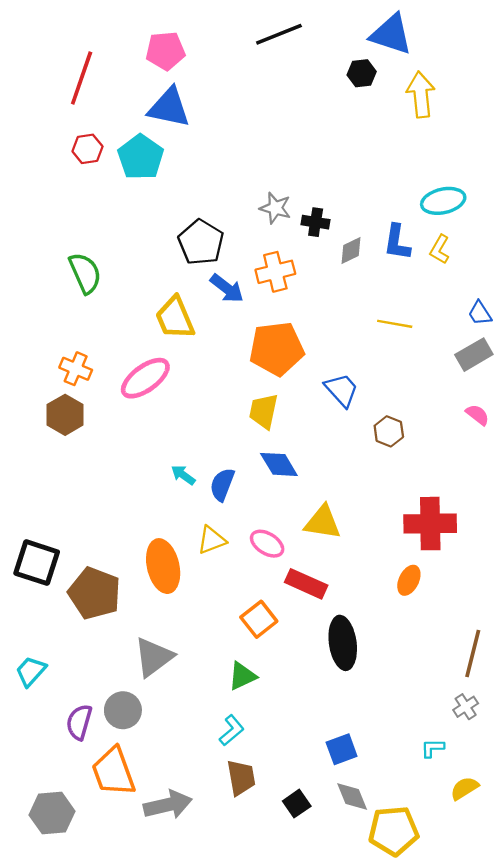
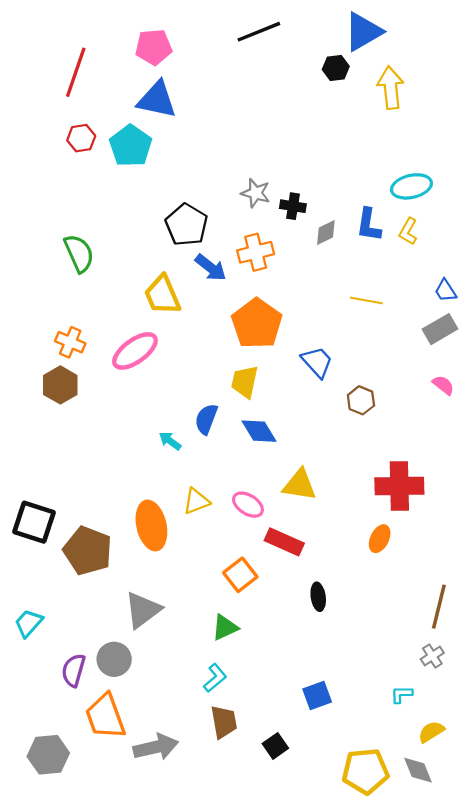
blue triangle: (391, 34) -> (363, 32), turned -48
orange pentagon: (277, 349) -> (257, 324), turned -30
blue semicircle: (222, 485) -> (206, 419), moved
black ellipse: (343, 643) -> (318, 597), size x0.6
gray diamond: (352, 797) -> (418, 770), moved

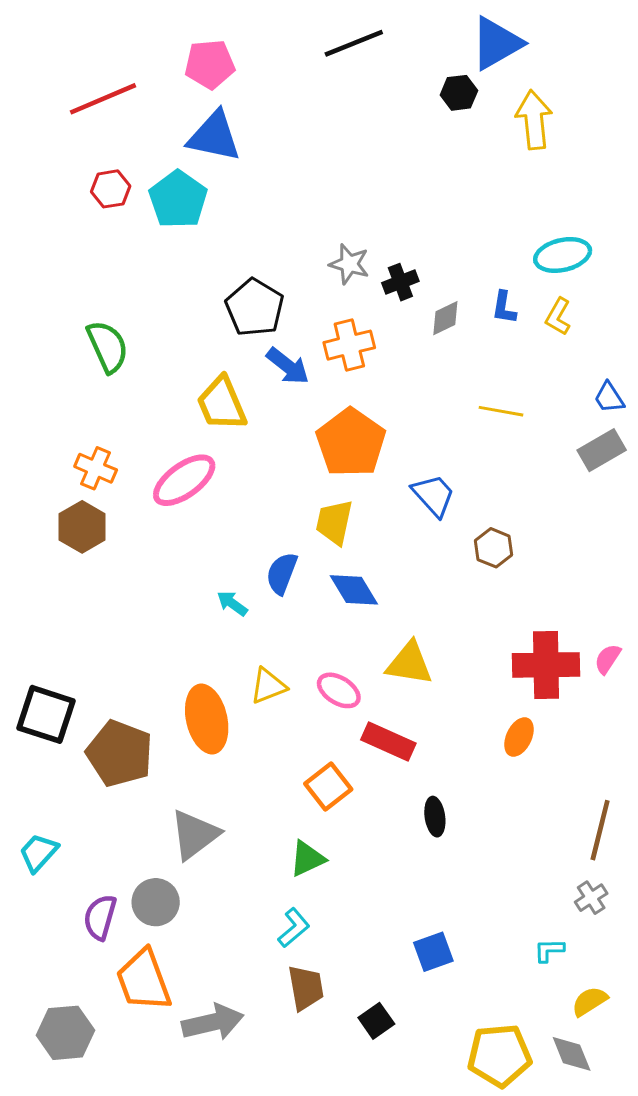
red line: (76, 72) -> (103, 99), turned 48
black cross: (293, 206) -> (400, 282), turned -30
blue L-shape: (369, 225) -> (504, 308), size x0.7
pink semicircle: (443, 385) -> (608, 659), moved, turned -95

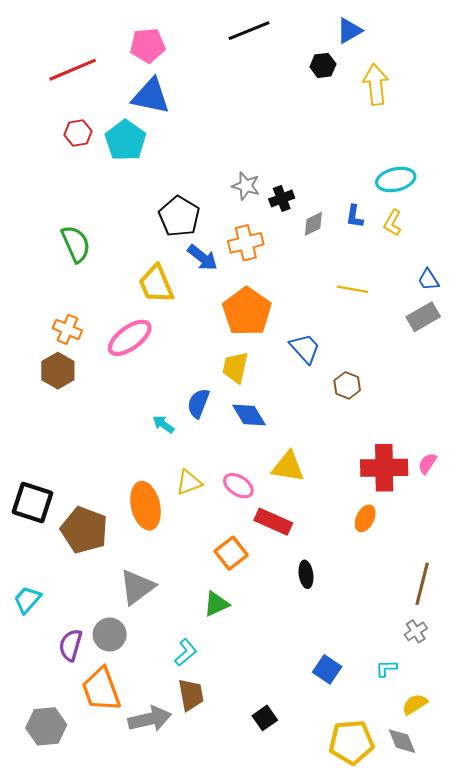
blue triangle: (496, 43) -> (349, 31), size x0.7
cyan L-shape: (294, 928) -> (186, 652), moved
blue square: (433, 952) -> (327, 669), moved, turned -36
brown trapezoid: (306, 988) -> (191, 695), moved

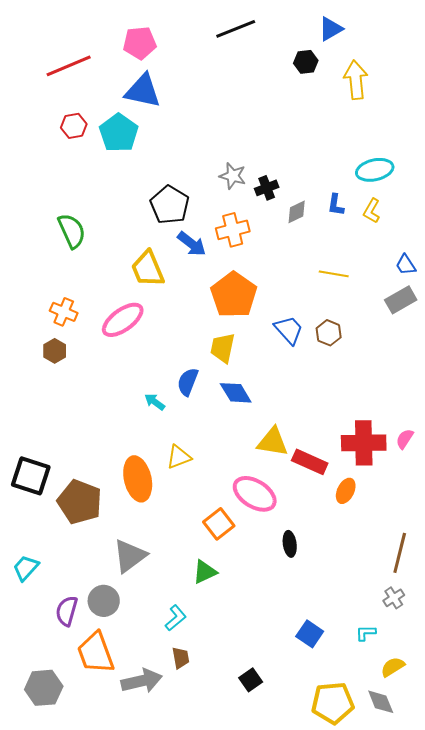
brown hexagon: (58, 371) -> (55, 351), size x0.7
brown hexagon: (347, 385) -> (329, 333), moved
pink ellipse: (238, 486) -> (255, 494), moved, size x1.5
red rectangle: (273, 522) -> (310, 462), moved
brown trapezoid: (191, 695) -> (181, 658), size x0.7

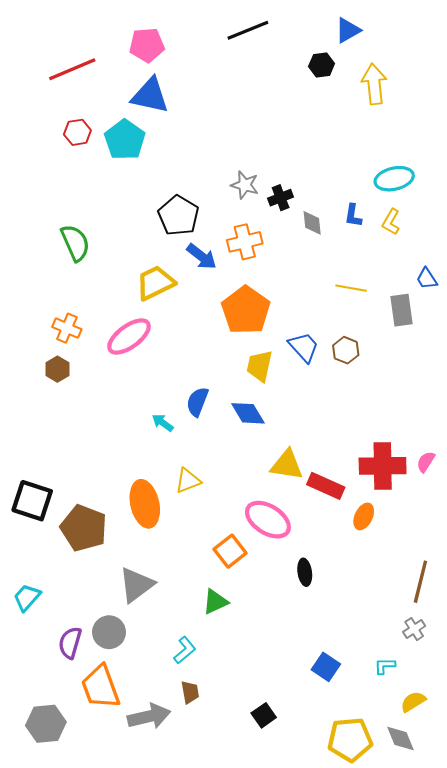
gray diamond: (297, 212) -> (312, 223), turned -70
yellow trapezoid: (148, 269) -> (155, 283), turned 87
gray rectangle: (401, 300) -> (402, 310), moved, turned -68
yellow trapezoid: (223, 348) -> (259, 366), moved

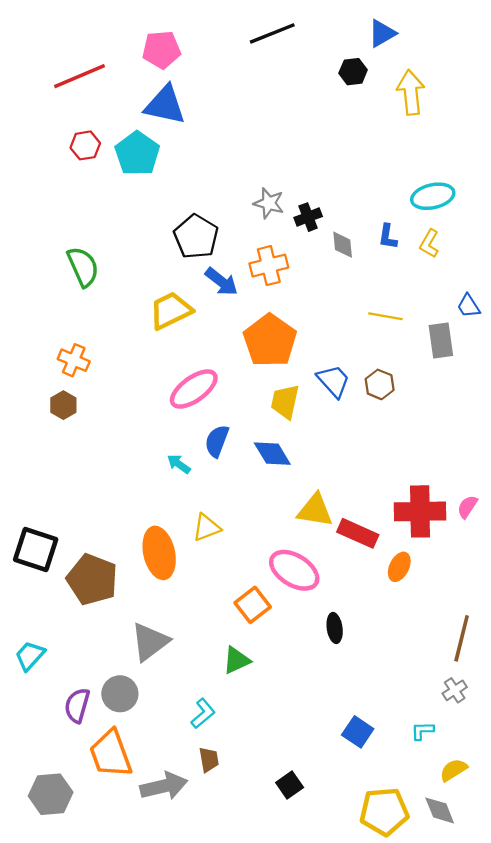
pink ellipse: (129, 337) -> (194, 389), moved

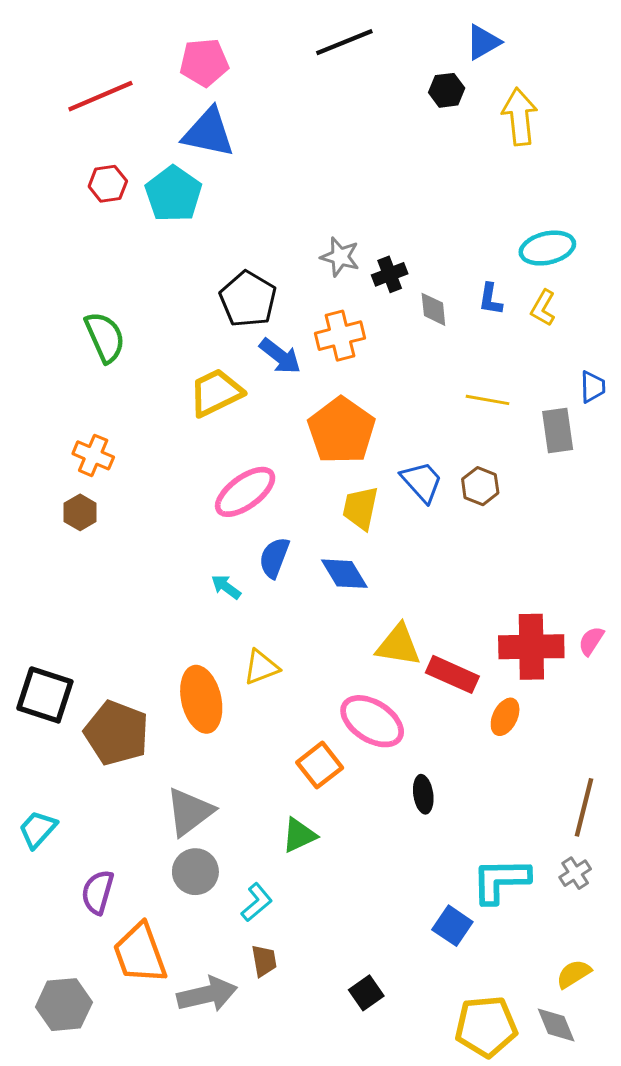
blue trapezoid: (469, 306) -> (593, 387), turned -148
gray circle: (120, 694) -> (195, 872), moved
cyan L-shape: (422, 731) -> (501, 880), moved, size x2.0

